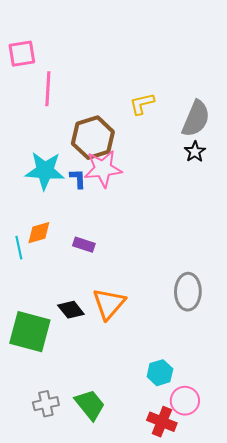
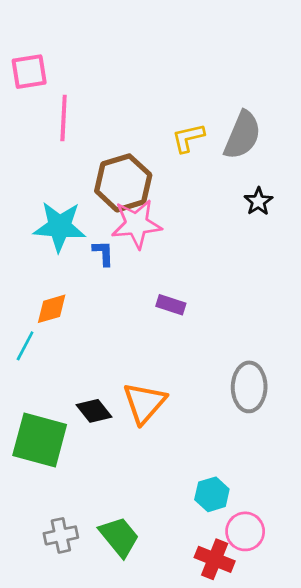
gray semicircle: (196, 119) -> (242, 135), moved
blue L-shape: (78, 179) -> (103, 253), moved
purple rectangle: (84, 245) -> (171, 305), moved
cyan line: (19, 248) -> (25, 346), moved, turned 40

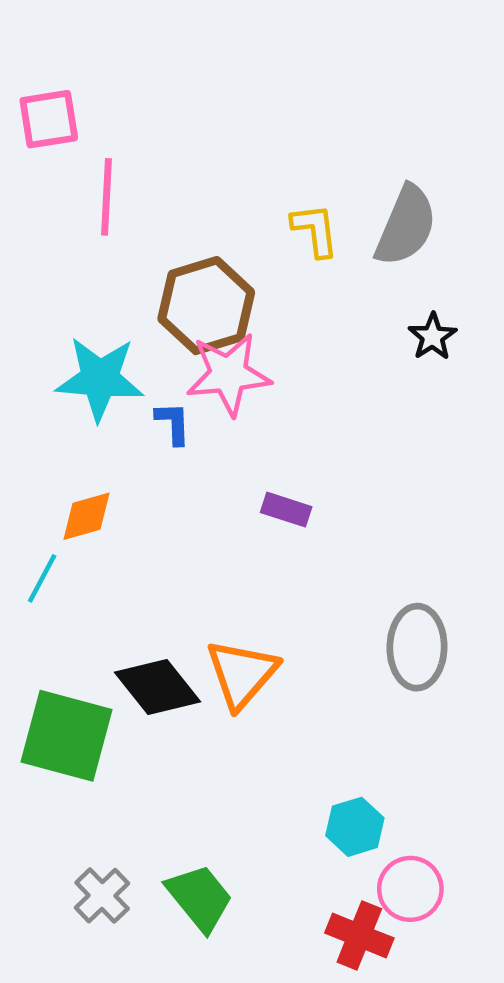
yellow L-shape: (188, 138) -> (315, 230), turned 96
black diamond: (94, 411) -> (157, 687), size x1.4
gray cross: (61, 535) -> (102, 896), turned -32

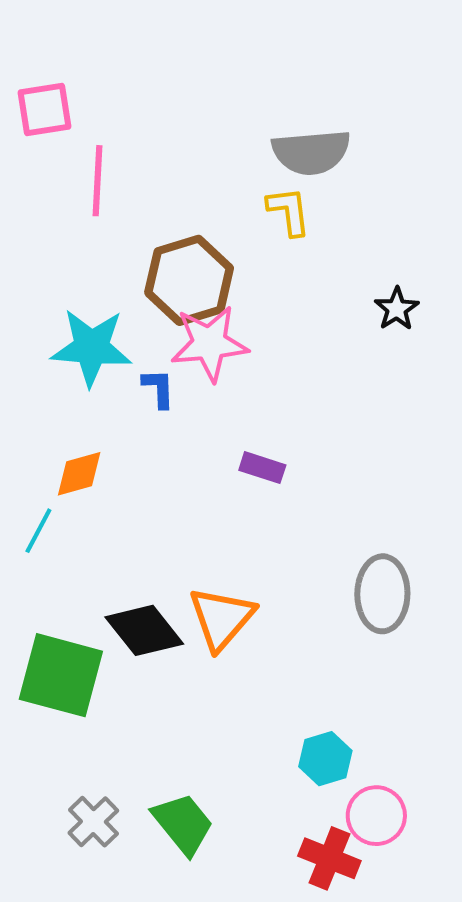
gray semicircle: (406, 226) -> (311, 152), moved, turned 62

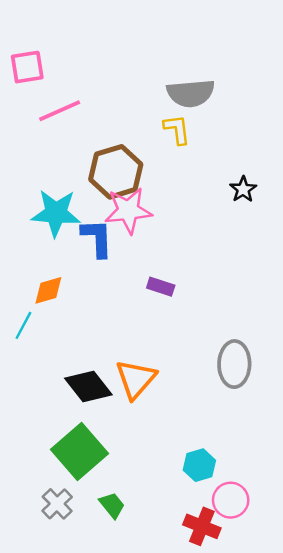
pink line: (97, 181) -> (60, 111), turned 63
blue L-shape: (159, 388) -> (97, 238), size x1.6
green square: (61, 675) -> (80, 451), moved, turned 34
green trapezoid: (183, 824) -> (112, 505), size x0.7

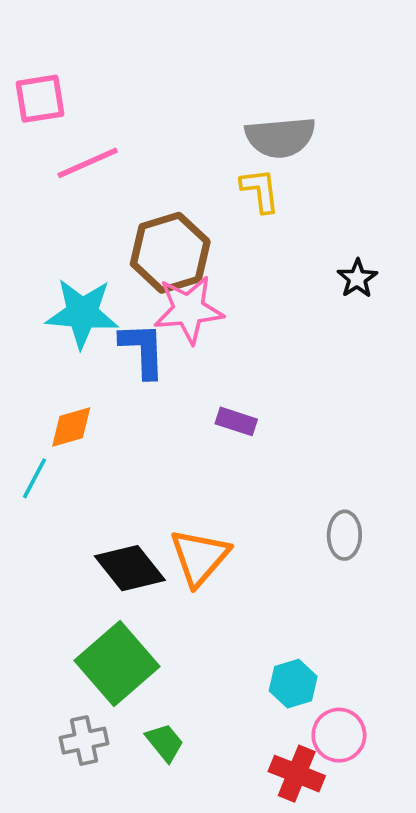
gray ellipse: (234, 364) -> (344, 535), size x0.7
gray cross: (57, 504) -> (84, 741), turned 32

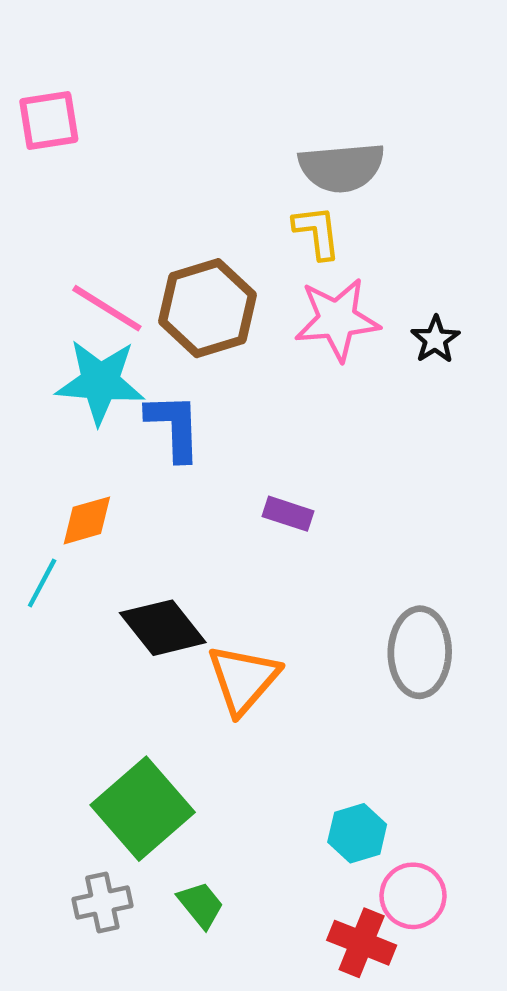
pink line: (88, 163) -> (107, 308), moved, turned 56
pink star: (189, 310) -> (337, 319), moved
gray ellipse: (344, 535) -> (420, 652), size x1.5
black diamond: (130, 568) -> (163, 628), moved

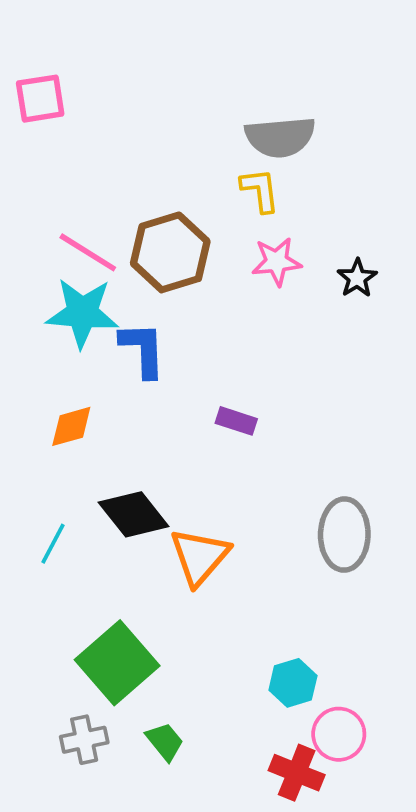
pink star: (337, 319) -> (276, 262), size x0.7
cyan line: (42, 583) -> (53, 544), moved

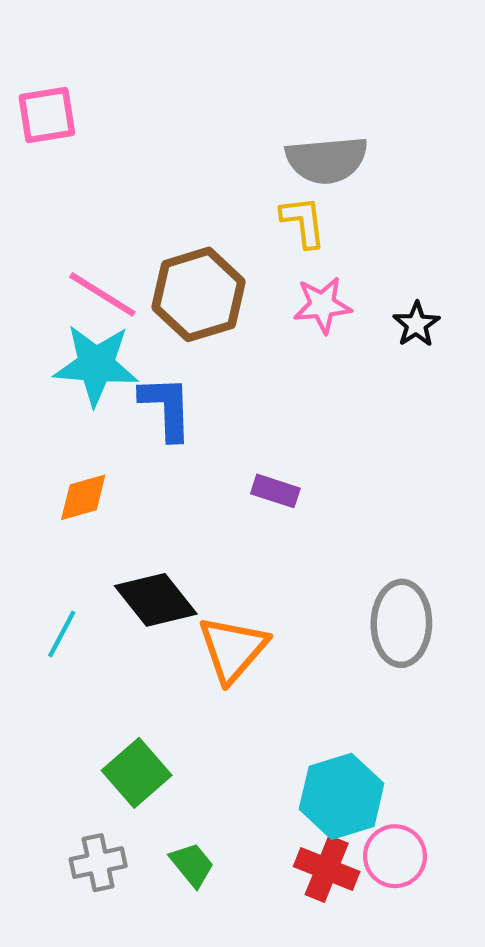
green square: (117, 663) -> (137, 773), size x0.7
cyan hexagon: (293, 683) -> (342, 796), size x1.5
red cross: (297, 773) -> (327, 869), moved

